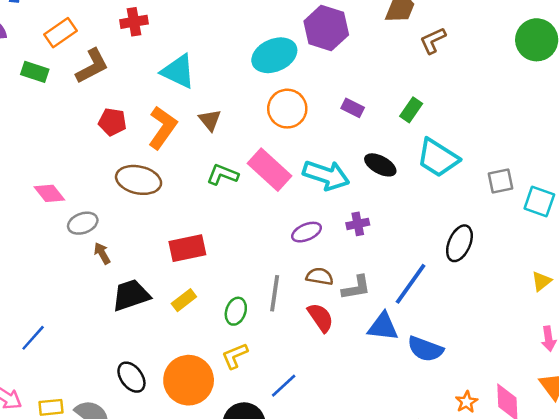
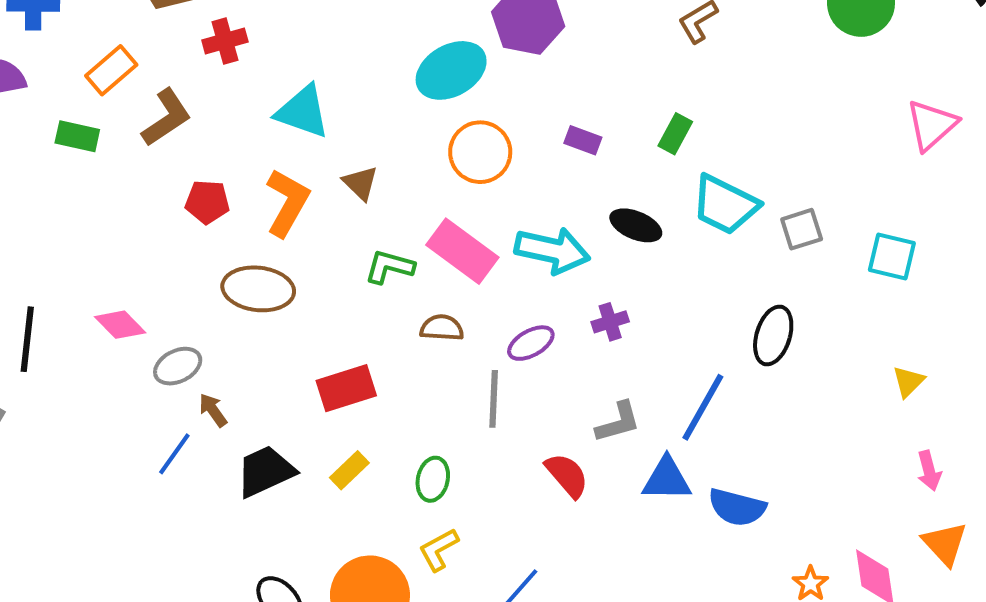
gray square: (500, 181) -> (802, 229), moved
brown semicircle: (320, 276) -> (442, 328), moved
gray line: (275, 293) -> (494, 399), moved
blue line: (33, 338) -> (174, 454), moved

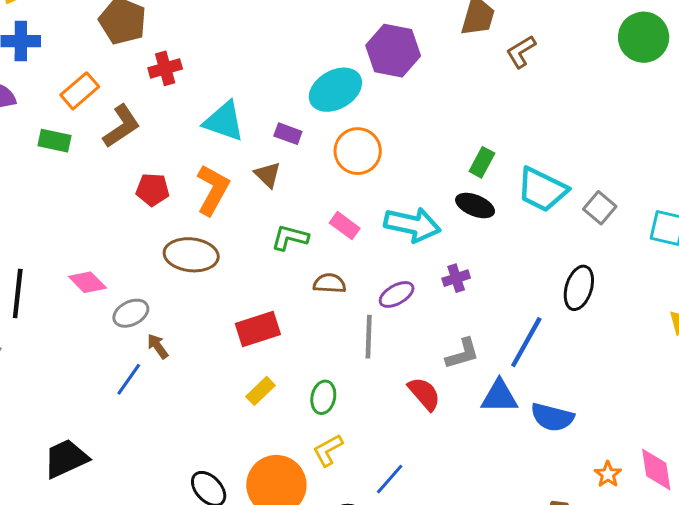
green rectangle: (675, 134) -> (482, 162), moved
purple rectangle: (583, 140) -> (288, 134), moved
gray square: (802, 229) -> (600, 208), turned -32
pink rectangle: (462, 251) -> (345, 226), size x0.6
black trapezoid: (265, 471) -> (66, 459), moved

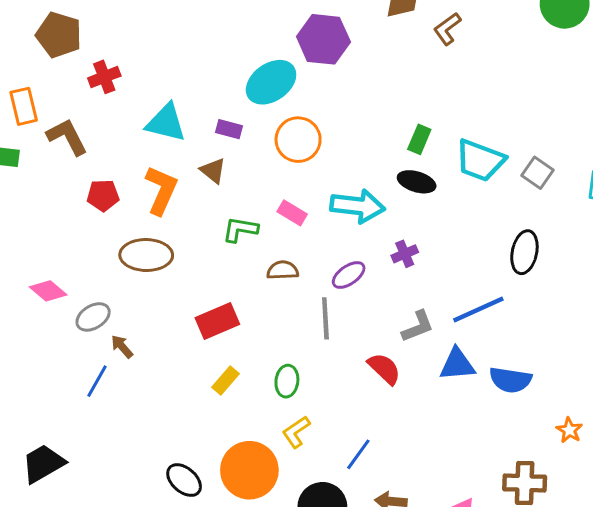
orange rectangle: (80, 91) -> (24, 106), turned -57
brown L-shape: (121, 126) -> (67, 137), turned -78
blue line: (526, 342) -> (478, 309), turned 42

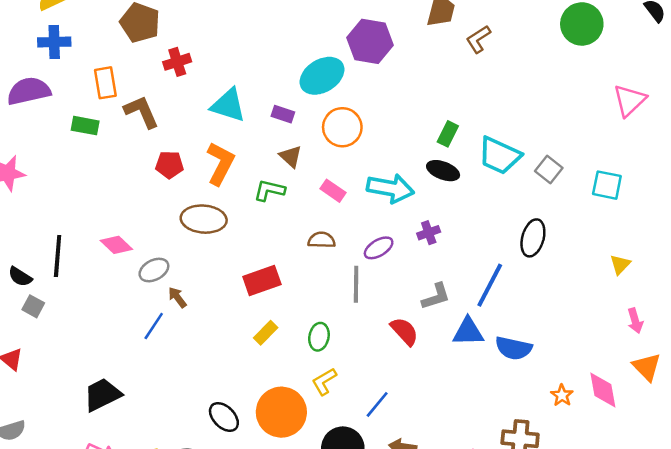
brown triangle: (213, 171) -> (291, 156), moved
green L-shape: (240, 229) -> (269, 190), moved
blue line: (478, 309) -> (490, 285), turned -42

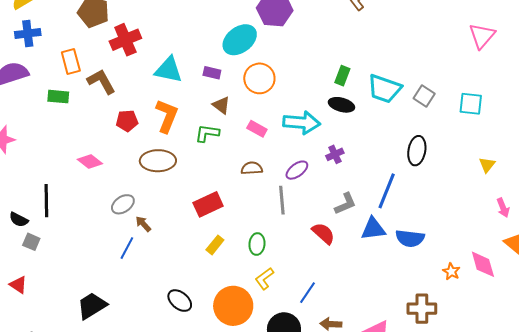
red cross: (177, 62) -> (125, 40), size x1.4
pink diamond: (116, 245) -> (90, 161), moved
black ellipse: (224, 417) -> (180, 301), moved

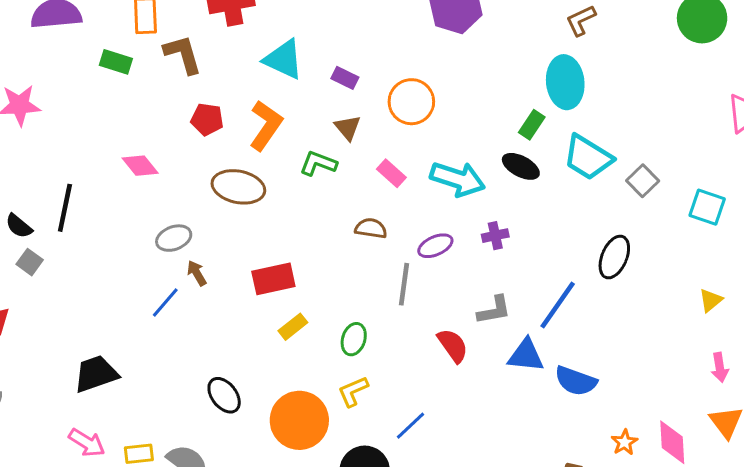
cyan ellipse: (240, 40) -> (565, 82), moved, turned -72
red rectangle: (208, 204) -> (273, 279), moved

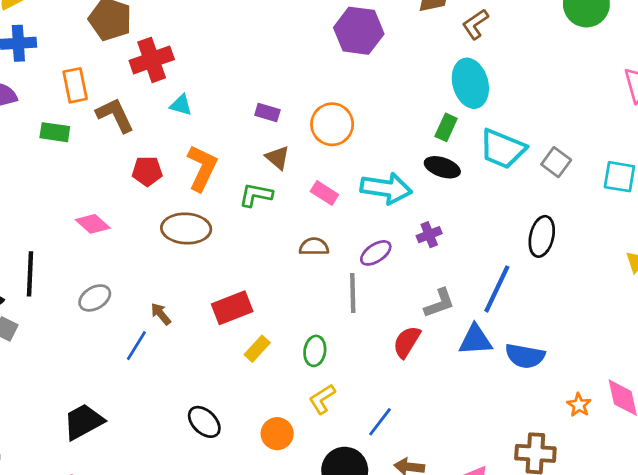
cyan triangle: (284, 59) -> (181, 105), moved, size x0.6
gray ellipse: (174, 238) -> (95, 298), moved
red semicircle: (453, 346) -> (407, 342), turned -104
orange circle: (299, 420) -> (277, 434), size x0.6

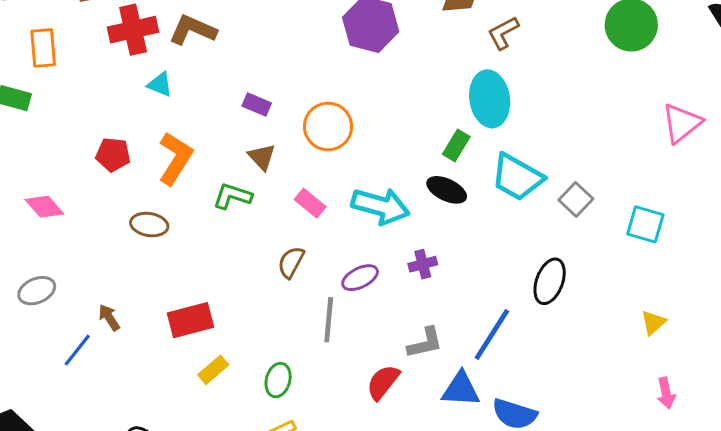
brown L-shape: (115, 115) -> (193, 30), moved, turned -48
brown ellipse: (186, 229) -> (149, 225), size x0.7
brown semicircle: (314, 247) -> (291, 262), turned -68

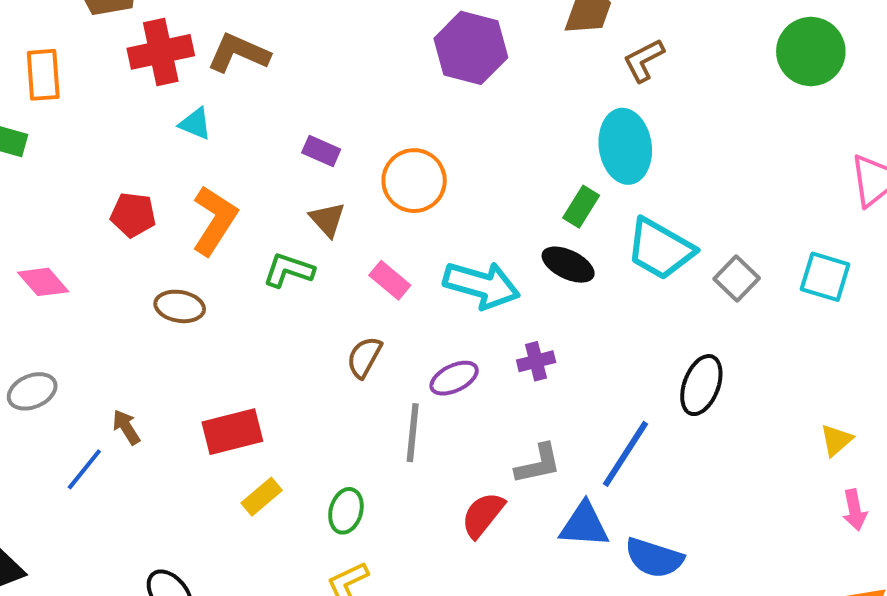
cyan square: (645, 224) -> (825, 277), moved
pink arrow: (666, 393) -> (855, 510), moved

